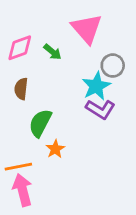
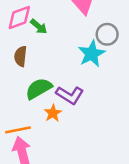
green arrow: (53, 52) -> (39, 27), moved
purple L-shape: (100, 109) -> (70, 95), moved
green semicircle: (40, 123) -> (39, 89), turned 32

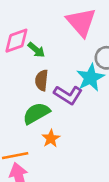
brown semicircle: (21, 56) -> (42, 80), moved
purple L-shape: (70, 95) -> (68, 95), moved

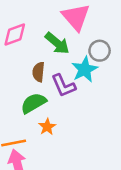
green arrow: (36, 50) -> (57, 43), moved, size x1.5
purple L-shape: (68, 95) -> (63, 86), turned 35

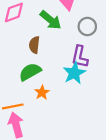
cyan star: (85, 69) -> (74, 73), moved
purple L-shape: (63, 86) -> (80, 57), moved, turned 35

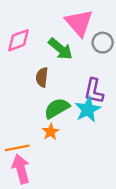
gray circle: (87, 26) -> (103, 43), moved
green semicircle: (30, 72) -> (57, 108), moved

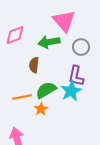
gray circle: (103, 43) -> (81, 47), moved
green arrow: (61, 49) -> (49, 42), turned 130
orange line: (17, 148) -> (22, 97), moved

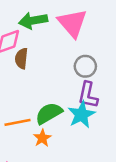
green arrow: (49, 42) -> (33, 21), moved
gray circle: (81, 47) -> (85, 66), moved
brown semicircle: (34, 65) -> (21, 58), moved

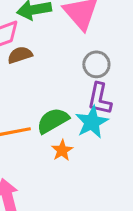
brown semicircle: (21, 58) -> (20, 55), turned 66
orange star: (42, 138) -> (62, 150), moved

